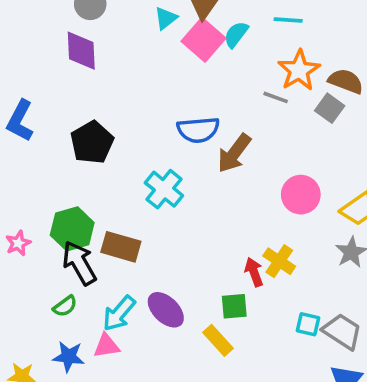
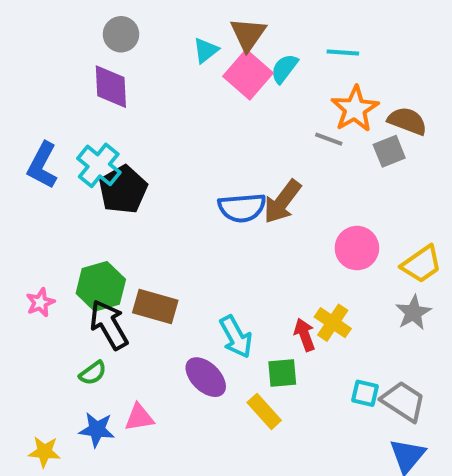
gray square: (330, 108) -> (389, 151), turned 32
blue semicircle: (198, 130) -> (242, 208), moved
cyan cross: (164, 189) -> (99, 165), moved
cyan arrow: (119, 313) -> (236, 337), moved, turned -69

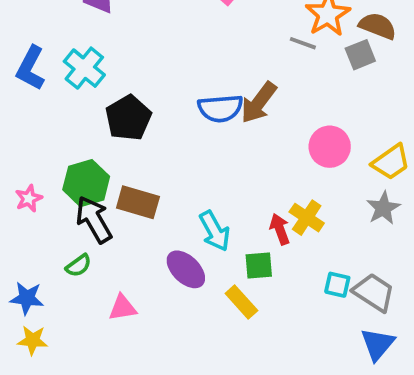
black pentagon: (123, 190) -> (128, 118), moved
blue star: (97, 430) -> (27, 298), moved

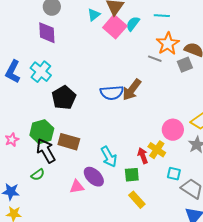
pink circle: (330, 147) -> (173, 130), moved
cyan square: (337, 285) -> (174, 174), moved
yellow rectangle: (241, 302) -> (137, 200), moved
pink triangle: (123, 308) -> (77, 187), moved

